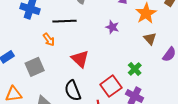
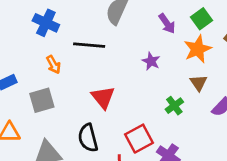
orange arrow: (49, 40) -> (53, 65), moved
green cross: (135, 69) -> (174, 106), moved

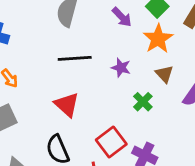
black line: (89, 45) -> (75, 58), moved
purple star: (151, 61) -> (121, 68), moved

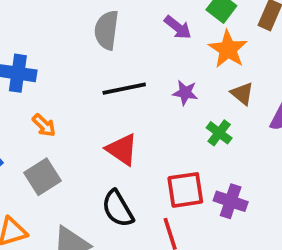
red square: (111, 142) -> (185, 190), turned 36

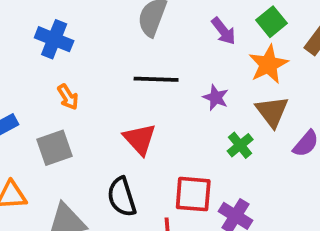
brown triangle: (242, 94) -> (272, 112), size x1.4

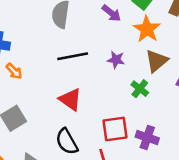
orange arrow: (68, 97) -> (14, 71), moved
brown triangle: (272, 112) -> (157, 61), turned 40

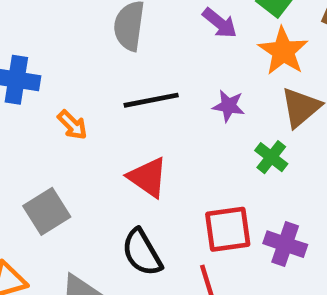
orange arrow: (14, 71) -> (72, 125), moved

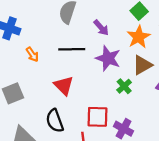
purple arrow: (220, 23) -> (101, 28), moved
purple star: (229, 106) -> (108, 58), size x1.6

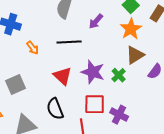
purple arrow: (101, 28) -> (96, 21), turned 84
purple star: (108, 58) -> (93, 72), moved

